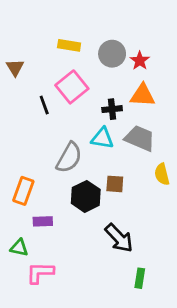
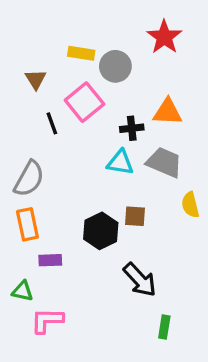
gray circle: (112, 54) -> (115, 66), moved
red star: (140, 61) -> (164, 37), moved, size x1.5
brown triangle: (15, 68) -> (36, 79), moved
gray semicircle: (69, 158) -> (29, 179), moved
orange rectangle: (23, 191) -> (27, 224), turned -32

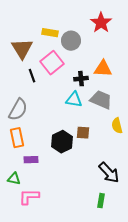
brown triangle: (36, 79) -> (22, 49), size x1.6
black arrow: (140, 280) -> (109, 173), moved

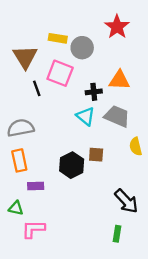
pink square: (52, 63) -> (60, 73), turned -30
cyan triangle: (74, 100) -> (86, 116), turned 30
gray semicircle: (18, 110) -> (21, 128), turned -130

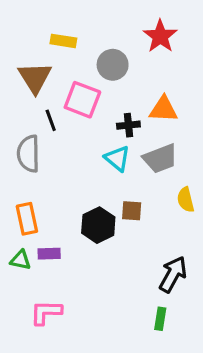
yellow rectangle: (58, 38) -> (63, 41), moved
gray trapezoid: (117, 116) -> (160, 158), turned 136
gray semicircle: (21, 128) -> (28, 154), moved, turned -80
black arrow: (126, 201) -> (173, 274), turned -108
green triangle: (16, 208) -> (21, 260), moved

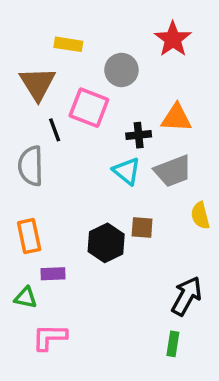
green triangle: (21, 260) -> (26, 298), moved

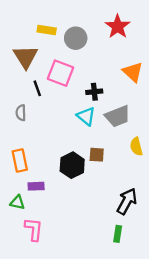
gray circle: (121, 70) -> (76, 38), moved
orange triangle: (176, 118) -> (133, 72), moved, turned 40
gray semicircle: (31, 166) -> (21, 113), size x0.6
pink L-shape: (50, 337) -> (34, 229), turned 95

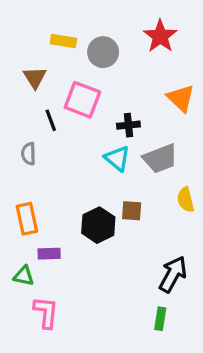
brown triangle: (26, 57) -> (35, 77), size x0.7

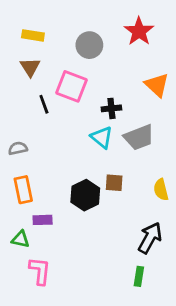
yellow rectangle: (63, 41) -> (33, 35), moved
gray semicircle: (29, 154) -> (18, 148), moved, turned 78
yellow semicircle: (186, 200) -> (161, 190), moved

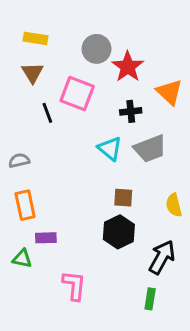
red star: (139, 31) -> (128, 67), moved
black cross: (111, 108) -> (131, 111), moved
black hexagon: (85, 195) -> (119, 232), moved
pink L-shape: (40, 271) -> (74, 285), moved

